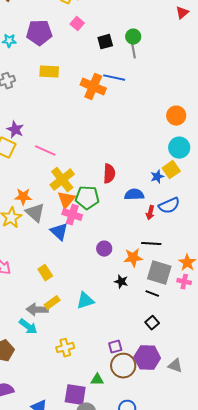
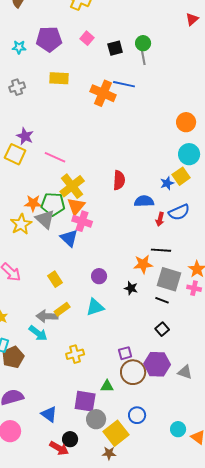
pink square: (77, 24) -> (87, 38), moved
green pentagon: (87, 198) -> (53, 204), moved
purple circle: (104, 249) -> (99, 276), moved

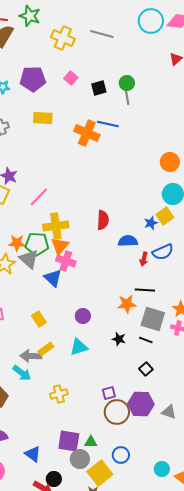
pink line: (55, 157) -> (39, 197), turned -70
yellow cross: (72, 186) -> (56, 226), turned 30
black star: (131, 288) -> (119, 339), moved
green triangle: (107, 386) -> (91, 442), moved

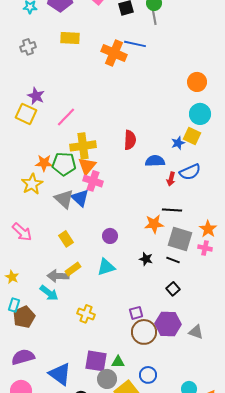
yellow square: (165, 216) -> (192, 136), turned -30
gray triangle: (29, 259) -> (64, 199), moved
yellow cross: (59, 394) -> (86, 314), turned 36
blue triangle: (33, 454) -> (60, 374), size x1.4

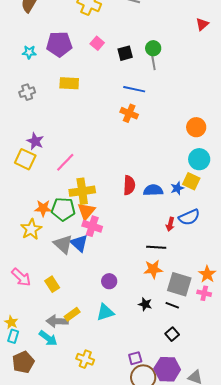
orange cross: (114, 53) -> (129, 113), moved, size x0.7
blue semicircle: (155, 161) -> (153, 190), moved
black line: (172, 210) -> (156, 247), moved
yellow rectangle: (66, 239) -> (52, 284), moved
cyan rectangle: (14, 305) -> (13, 336), moved

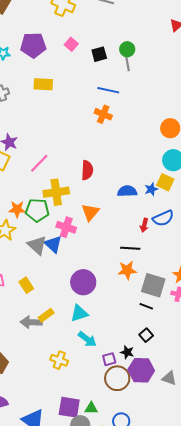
red semicircle: (129, 185) -> (87, 170), moved
orange triangle: (86, 211) -> (90, 212), moved
purple circle: (109, 281) -> (83, 282), size x1.6
black star: (145, 304) -> (127, 352), moved
cyan arrow: (48, 338) -> (87, 339), moved

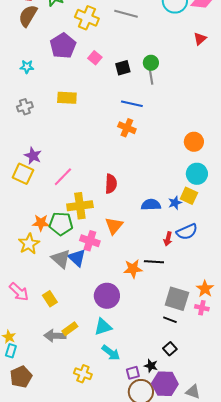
purple pentagon: (33, 45) -> (63, 46), moved, turned -30
orange star: (127, 270) -> (133, 269), moved

